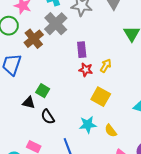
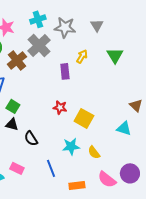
yellow arrow: (106, 66) -> (82, 56), moved
red star: (86, 70) -> (60, 107), moved
green square: (43, 91) -> (13, 106), moved

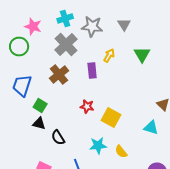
brown cross: (17, 60) -> (59, 74), moved

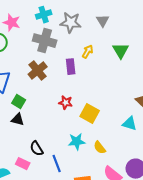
gray cross: (66, 44) -> (45, 41), turned -30
black semicircle: (58, 138) -> (37, 149), moved

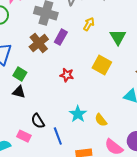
green triangle: (121, 51) -> (118, 37), moved
purple rectangle: (71, 67) -> (61, 37), moved, turned 35
yellow square: (90, 114) -> (102, 65), moved
cyan star: (77, 142) -> (78, 114), turned -30

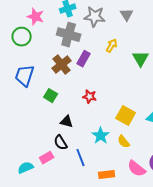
yellow square: (102, 65) -> (126, 116), moved
green square: (20, 74) -> (51, 96), moved
black triangle: (19, 92) -> (67, 122), moved
pink rectangle: (24, 136) -> (47, 158), turned -56

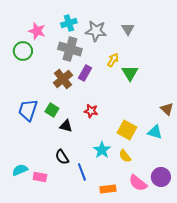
green triangle: (141, 59) -> (130, 73), moved
blue trapezoid: (25, 76) -> (28, 110), moved
black triangle: (67, 122) -> (66, 126), moved
pink rectangle: (47, 158) -> (40, 177), moved, turned 40
cyan semicircle: (26, 168) -> (20, 170), moved

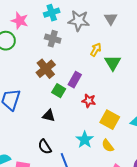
gray cross: (70, 49) -> (53, 39), size x0.7
purple rectangle: (85, 73) -> (75, 80), moved
green square: (52, 110) -> (59, 91), moved
red star: (91, 111) -> (89, 101), moved

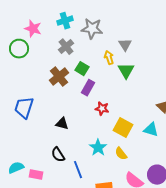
gray triangle: (111, 19) -> (125, 45), moved
gray cross: (53, 39) -> (66, 47), turned 35
yellow arrow: (96, 50) -> (109, 58), turned -48
green square: (59, 91) -> (82, 69), moved

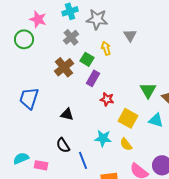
yellow arrow: (109, 58) -> (106, 48), moved
green triangle: (126, 71) -> (148, 90), moved
cyan star: (98, 148) -> (103, 138), turned -30

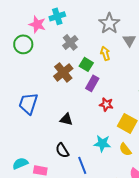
cyan cross: (70, 11) -> (57, 16), moved
gray star: (97, 19) -> (109, 23), moved, turned 30

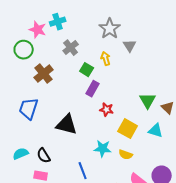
brown cross: (63, 72) -> (44, 74), moved
black triangle: (66, 119) -> (67, 125), size x1.6
yellow semicircle: (125, 149) -> (126, 155), turned -32
black semicircle: (62, 150) -> (44, 156), moved
cyan semicircle: (20, 163) -> (21, 154), moved

